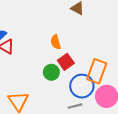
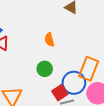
red square: (66, 62) -> (60, 93), moved

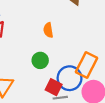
red square: (60, 93) -> (54, 87), turned -35

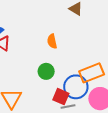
orange rectangle: (87, 65) -> (92, 73), turned 45

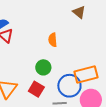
red square: (61, 97) -> (36, 89), moved

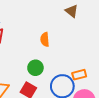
orange rectangle: (86, 75) -> (79, 75), size x0.6

